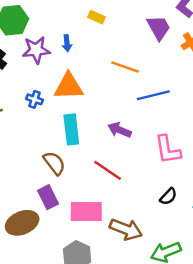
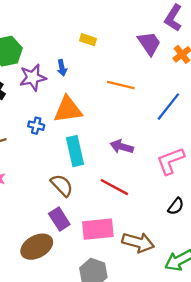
blue line: (153, 95) -> (168, 107), moved, turned -32
pink L-shape: (168, 150) -> (170, 161), turned 84

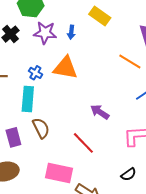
yellow rectangle: (88, 40) -> (100, 16), size x1.5
orange line: (121, 85) -> (130, 61), moved
cyan rectangle: (75, 151) -> (28, 99), moved
purple rectangle: (59, 219) -> (13, 137), moved

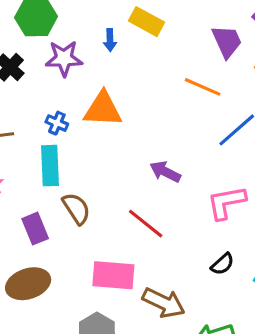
blue arrow: (71, 32) -> (110, 40), moved

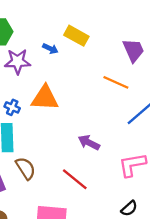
blue arrow: (110, 40) -> (50, 49), turned -64

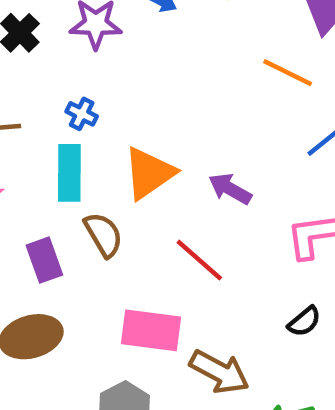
orange triangle: (45, 98) -> (149, 173), moved, turned -40

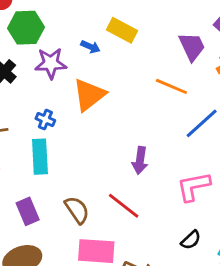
orange triangle: (149, 173) -> (89, 95), moved
purple arrow: (230, 189) -> (140, 160), turned -108
brown semicircle: (103, 235) -> (77, 210), moved

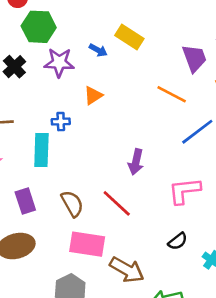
orange triangle: (89, 95) -> (93, 95), size x0.6
blue cross: (45, 120) -> (61, 122), moved, turned -30

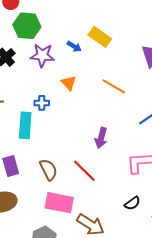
orange line: (172, 94) -> (114, 86), moved
orange triangle: (93, 95) -> (69, 83), turned -42

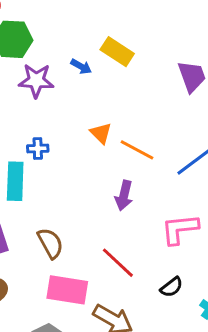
orange triangle: (69, 83) -> (101, 133), moved
orange line: (114, 86) -> (137, 150), moved
red line: (84, 171) -> (118, 263), moved

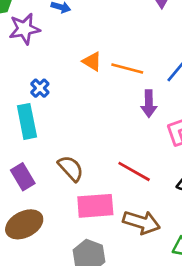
blue cross: (38, 149) -> (40, 88), turned -30
purple arrow: (124, 195) -> (149, 104), moved

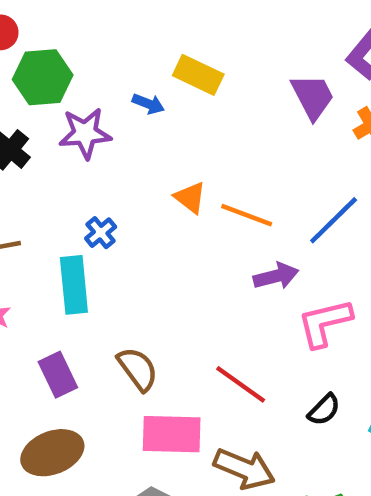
purple arrow: (149, 104) -> (276, 276), turned -110

